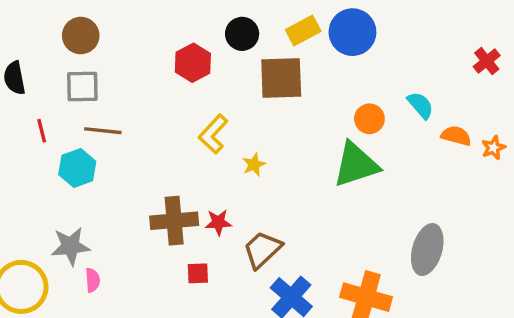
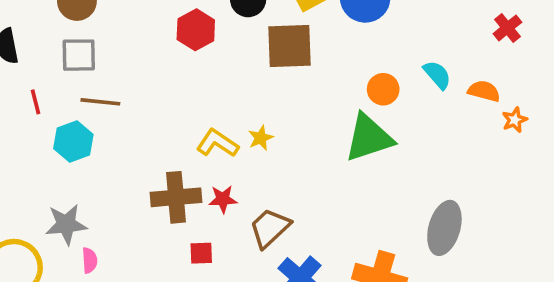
yellow L-shape: (213, 134) -> (217, 143), moved, turned 81
orange semicircle: (456, 136) -> (484, 91), moved

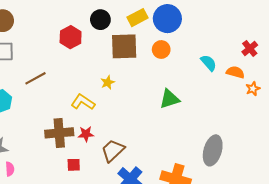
red cross: (507, 28) -> (250, 48), moved
orange circle: (383, 89) -> (161, 50), moved
brown line: (100, 102) -> (36, 78), moved, turned -35
yellow star: (261, 138) -> (108, 82), moved
green triangle: (369, 138) -> (169, 99), size x0.7

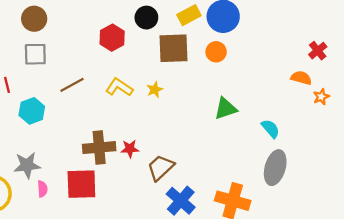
cyan semicircle: (209, 63) -> (270, 129), moved
yellow L-shape: (83, 102) -> (119, 87), moved
red square: (74, 165) -> (81, 184), moved, size x2.0

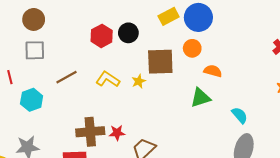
black circle: (146, 18) -> (128, 33), moved
brown square: (174, 48) -> (160, 62), moved
orange semicircle: (301, 78) -> (213, 71), moved

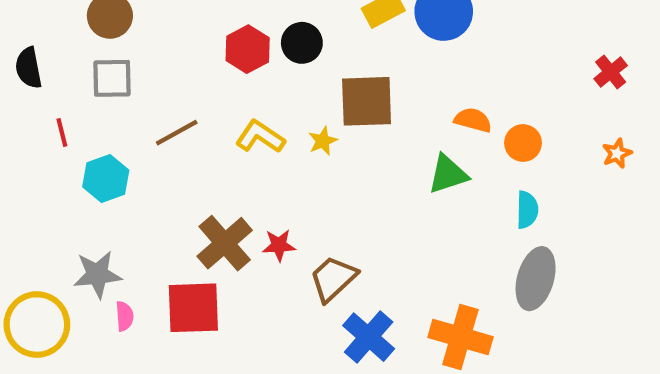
orange circle: (192, 48) -> (523, 143), moved
cyan semicircle: (240, 115) -> (527, 210), turned 42
brown cross: (90, 132) -> (225, 243), turned -36

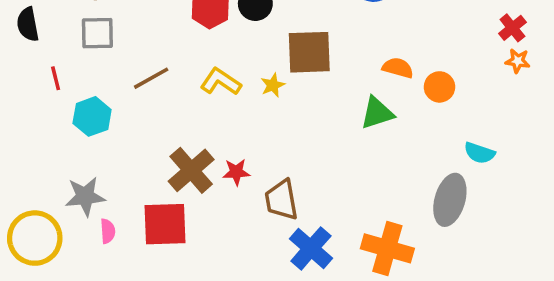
orange star: (617, 153) -> (518, 61), moved, turned 30
cyan semicircle: (527, 210) -> (479, 153), moved, turned 108
brown trapezoid: (333, 279) -> (281, 200), turned -57

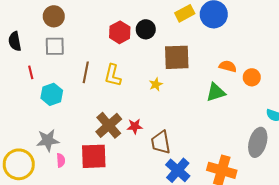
brown line: (151, 78) -> (86, 72), turned -50
yellow L-shape: (221, 82) -> (113, 75), moved, turned -110
yellow star: (273, 85) -> (156, 84), moved

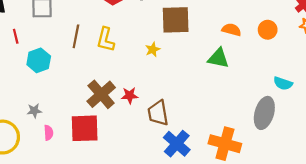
orange circle: (252, 77) -> (268, 30), moved
green triangle: (216, 92) -> (218, 58), turned 30
gray star: (48, 140) -> (34, 111), size x0.6

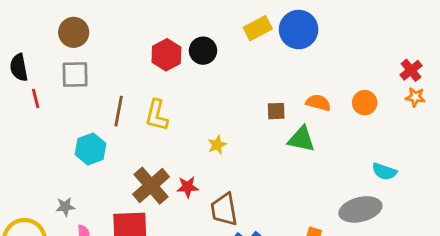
brown square: (176, 20) -> (276, 111), moved, size x0.5
red line: (16, 36) -> (36, 98), moved
yellow star: (153, 49) -> (217, 145), moved
cyan hexagon: (39, 60) -> (91, 149), moved
gray ellipse: (264, 113) -> (360, 209), turned 60

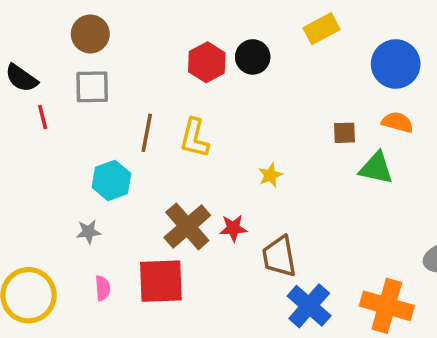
blue circle: (299, 30) -> (396, 64), moved
black semicircle: (19, 67) -> (21, 78), turned -44
gray star: (65, 207) -> (89, 232), moved

